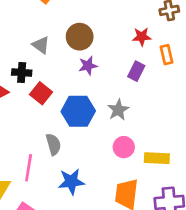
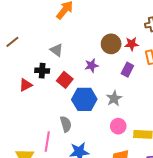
brown circle: (80, 37) -> (111, 44), moved
red square: (41, 93) -> (65, 80), moved

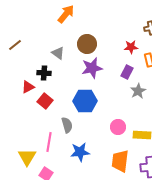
brown circle: (111, 44) -> (87, 44), moved
purple star: (91, 65) -> (92, 68), size x1.5
red square: (65, 80) -> (45, 101), moved
gray star: (114, 98) -> (138, 91), moved

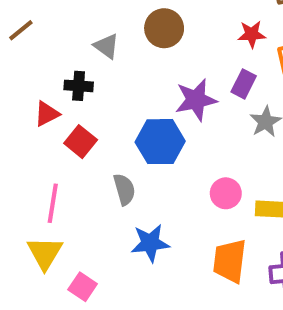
purple star: (92, 68) -> (196, 100), moved
pink line: (49, 142) -> (53, 203), moved

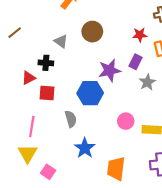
red square: (81, 142) -> (47, 93), turned -35
blue star: (150, 243) -> (85, 148), turned -30
orange trapezoid: (230, 261) -> (116, 169), moved

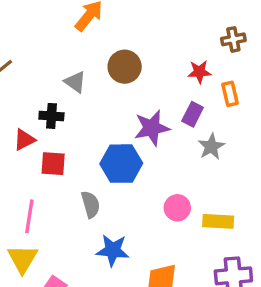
blue star: (85, 148) -> (113, 250), turned -30

